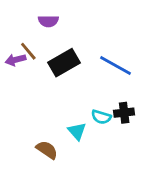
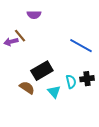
black rectangle: (64, 63) -> (42, 71), moved
cyan semicircle: (101, 117) -> (71, 82), turned -120
brown semicircle: (47, 150) -> (27, 88), moved

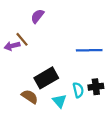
purple semicircle: (34, 15) -> (37, 16), turned 128
blue line: (81, 46) -> (89, 50), turned -30

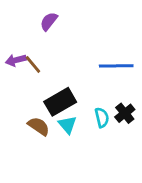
brown line: (22, 39) -> (33, 64), moved
black cross: (96, 87) -> (125, 113), turned -32
cyan triangle: (59, 101) -> (67, 125), moved

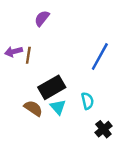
brown line: (33, 64) -> (28, 55), turned 49
blue line: (116, 66) -> (100, 57), turned -60
black cross: (125, 113) -> (103, 129), moved

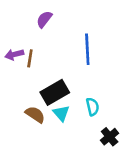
blue line: (100, 57) -> (87, 49), moved, turned -32

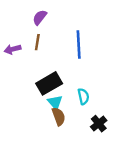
brown line: (30, 58) -> (37, 42), moved
brown semicircle: (35, 115) -> (59, 116), moved, turned 36

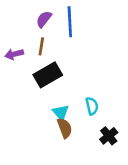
blue line: (79, 45) -> (70, 22), moved
black rectangle: (49, 83) -> (48, 75), moved

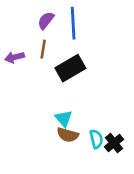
black rectangle: (48, 75) -> (70, 68), moved
cyan semicircle: (92, 106) -> (96, 139), moved
brown semicircle: (65, 128) -> (68, 135), turned 126

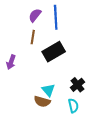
purple arrow: (15, 57) -> (11, 62), moved, turned -56
brown semicircle: (68, 135) -> (42, 101), moved
black cross: (114, 143) -> (77, 85), moved

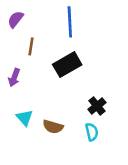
purple semicircle: (35, 15) -> (15, 19), moved
brown line: (33, 37) -> (31, 46), moved
cyan triangle: (48, 90) -> (25, 118), moved

